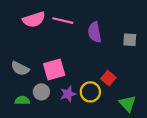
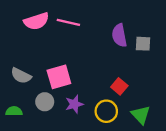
purple semicircle: (95, 32) -> (119, 35), moved
yellow circle: (90, 92) -> (106, 111), moved
green semicircle: (22, 100) -> (14, 111), moved

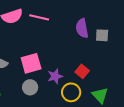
gray circle: (45, 102) -> (30, 87), moved
purple star: (74, 104) -> (55, 76), moved

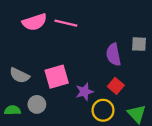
purple semicircle: (82, 28) -> (113, 55), moved
gray circle: (30, 87) -> (37, 104), moved

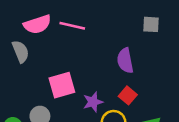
gray square: (139, 44) -> (151, 24), moved
gray semicircle: (19, 75) -> (21, 52), moved, turned -138

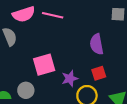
red square: (128, 95) -> (99, 73), turned 32

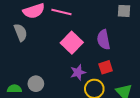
pink square: (44, 65) -> (72, 43), moved, turned -30

